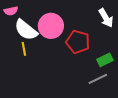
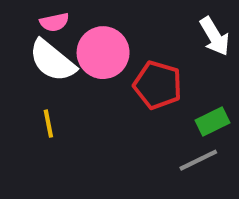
pink semicircle: (11, 11) -> (54, 22), moved
yellow line: (24, 49) -> (48, 124), moved

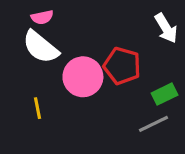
pink circle: (103, 53) -> (83, 77), moved
yellow line: (48, 124) -> (37, 108), moved

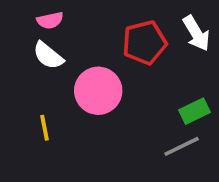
white semicircle: (41, 47) -> (48, 56), size x0.7
red pentagon: (122, 66) -> (144, 43), moved, turned -30

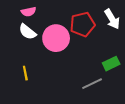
pink circle: (98, 91) -> (56, 38), moved
gray line: (182, 146) -> (92, 84), moved

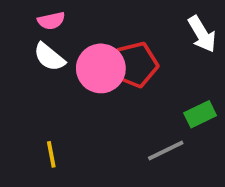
red pentagon: (83, 24) -> (135, 65), moved
yellow line: (25, 73) -> (51, 154), moved

